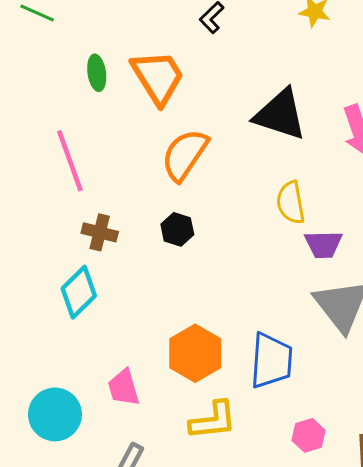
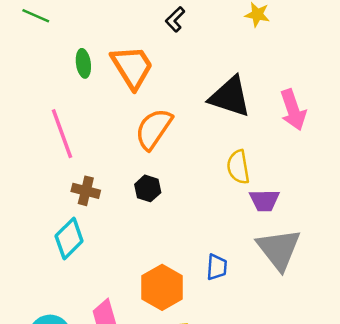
blue trapezoid: (271, 361) -> (217, 267), moved, size x0.6

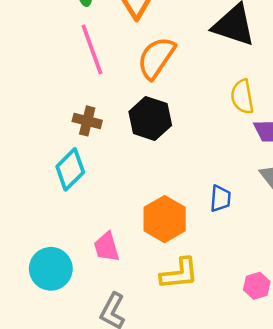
pink line: (62, 134) -> (92, 49), moved
black hexagon: (148, 188) -> (150, 119), size x1.6

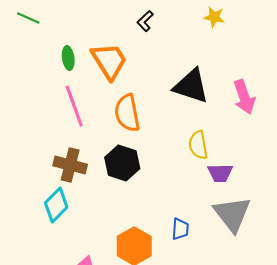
orange semicircle: (156, 58) -> (127, 113), turned -45
brown cross: (87, 121) -> (70, 165), size x1.4

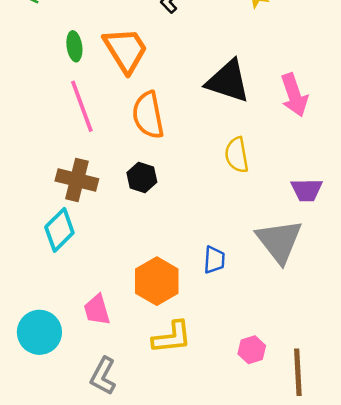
black hexagon: (122, 163) -> (142, 177), size x0.7
purple trapezoid: (220, 173) -> (307, 190), moved

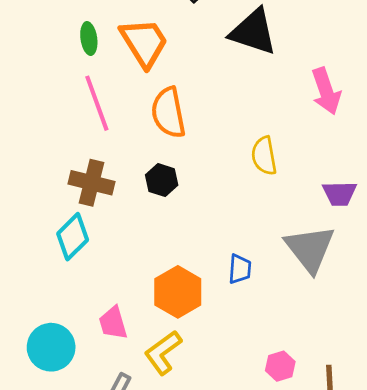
black triangle: (228, 81) -> (253, 32), moved
yellow L-shape: (172, 337) -> (163, 353), moved, turned 150

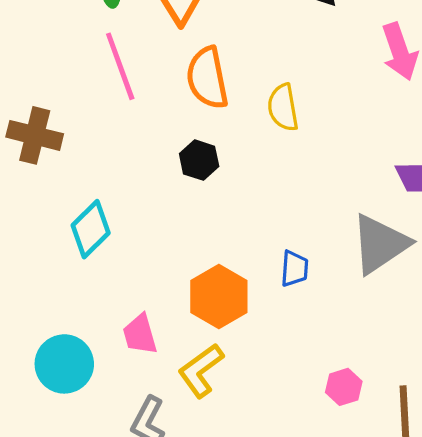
yellow semicircle: (264, 156) -> (283, 107), moved
brown cross: (92, 183) -> (35, 135), moved
gray triangle: (310, 249) -> (380, 244), turned 34

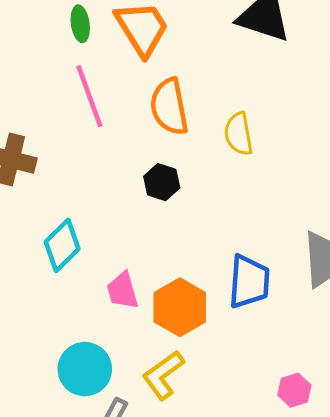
blue trapezoid: (294, 269) -> (249, 282), size x1.6
pink trapezoid: (140, 334) -> (122, 291), moved
cyan circle: (64, 364) -> (85, 369), moved

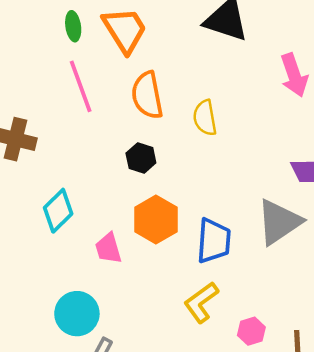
orange hexagon: (180, 307) -> (156, 219), moved
yellow L-shape: (163, 375) -> (201, 302), moved

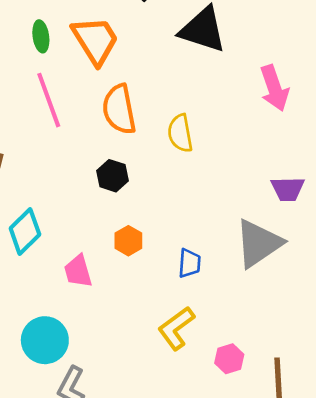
orange hexagon: (156, 219) -> (128, 241), size x0.6
blue trapezoid: (214, 241) -> (189, 263), size x0.6

